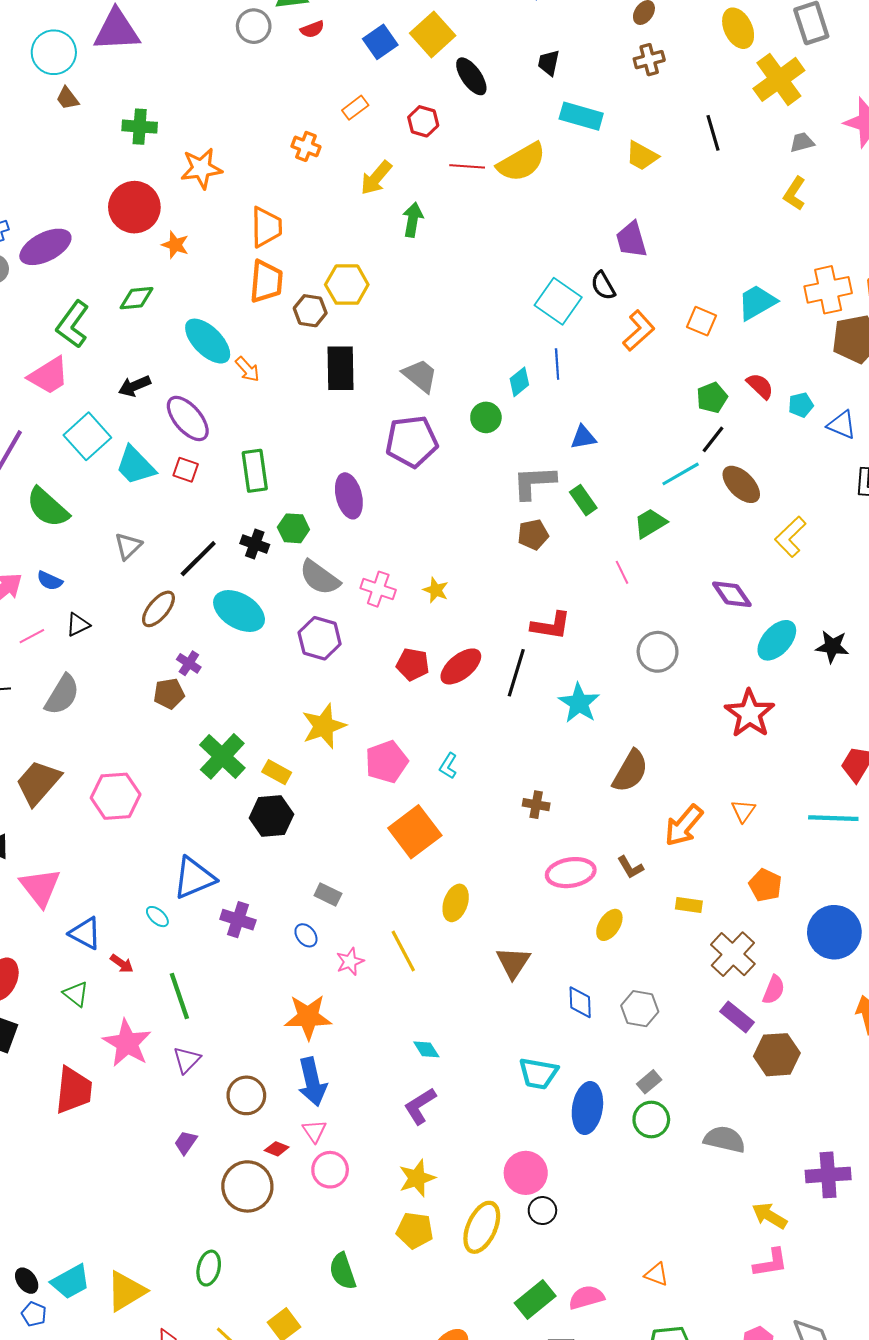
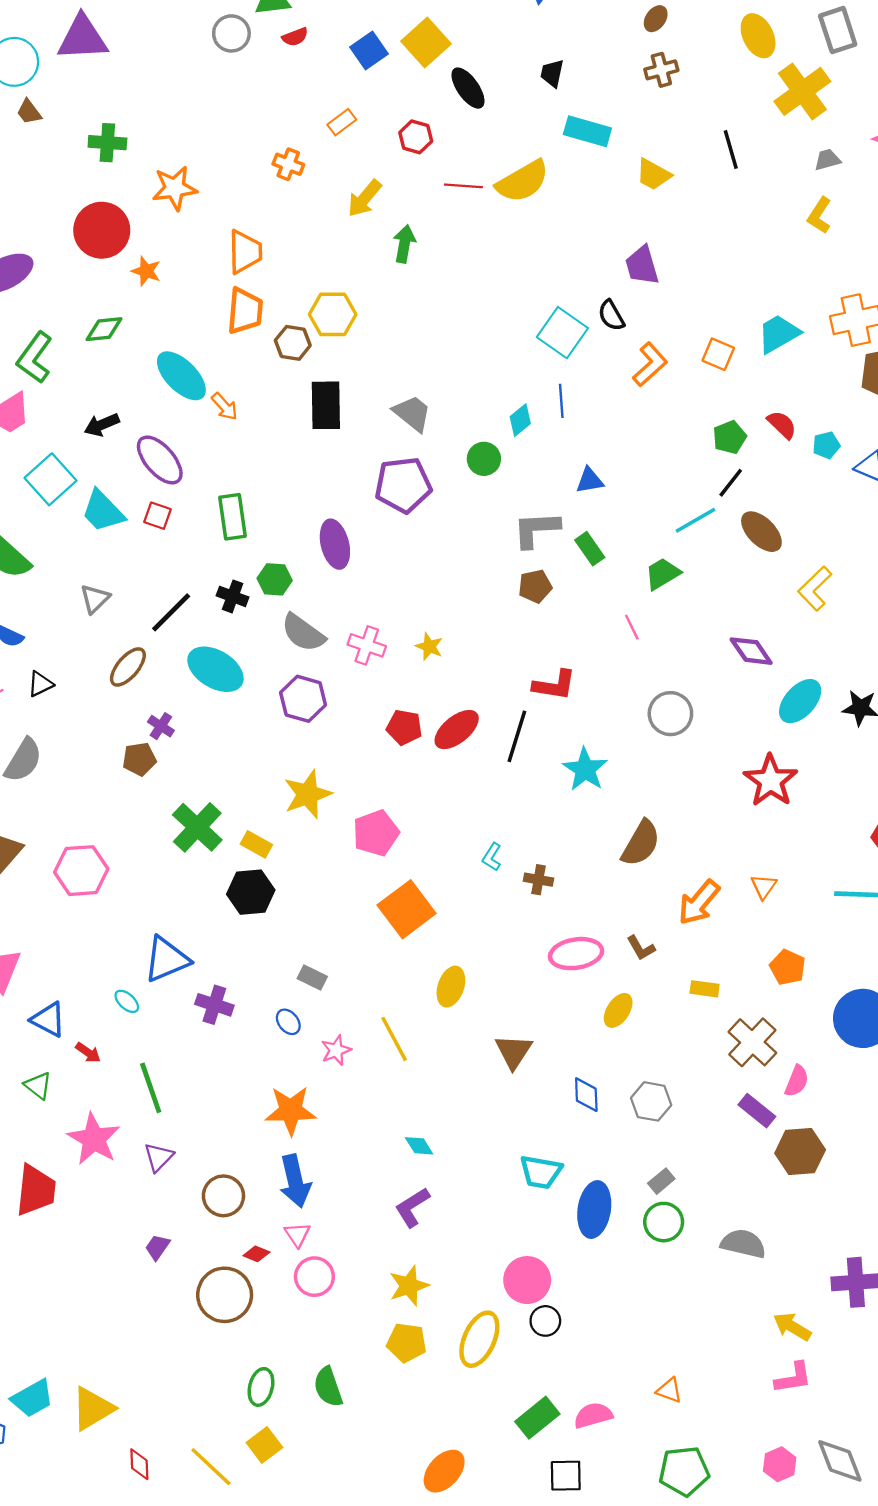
cyan L-shape: (448, 766) -> (492, 857), moved
green ellipse: (209, 1268) -> (261, 1387), moved

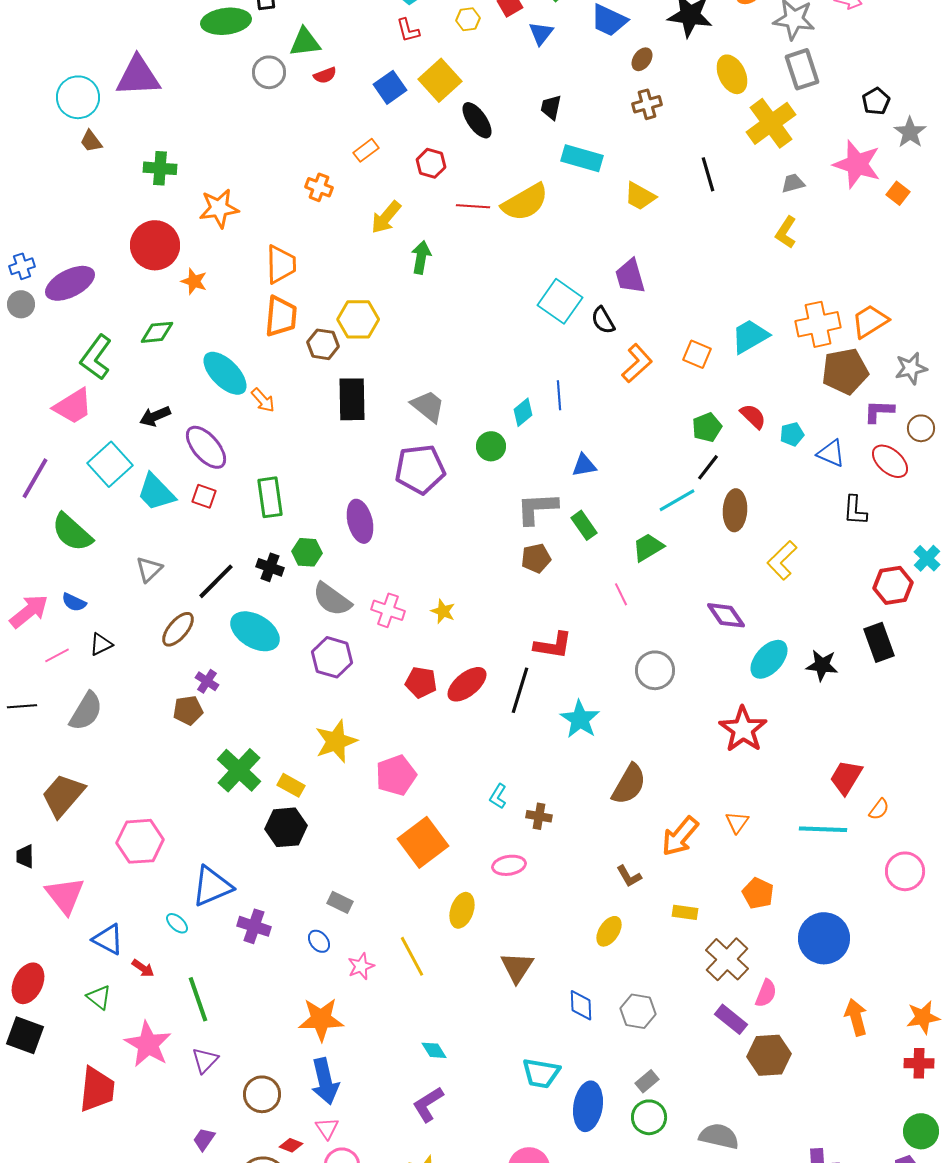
cyan square: (562, 333) -> (560, 301), moved
brown ellipse: (761, 532) -> (735, 510), turned 48
pink hexagon: (81, 871) -> (140, 841), moved
pink ellipse: (576, 954) -> (509, 865), moved, size x0.7

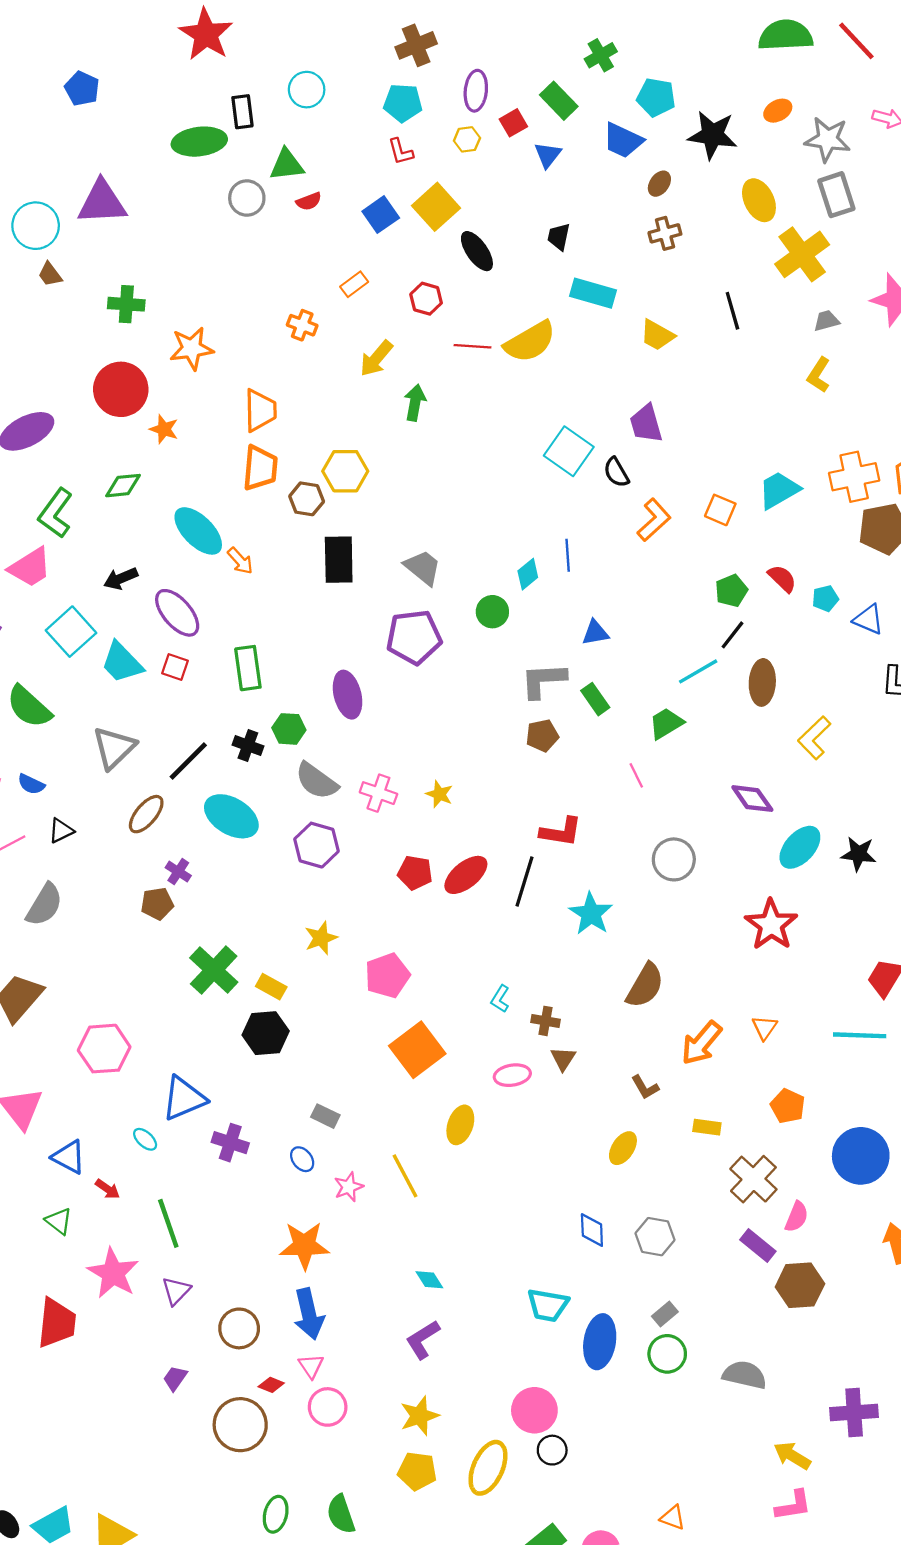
gray triangle: (149, 569) -> (114, 748), size x1.5
yellow star: (336, 741) -> (321, 938), size x0.7
brown triangle: (517, 967) -> (563, 1059), moved, size x0.7

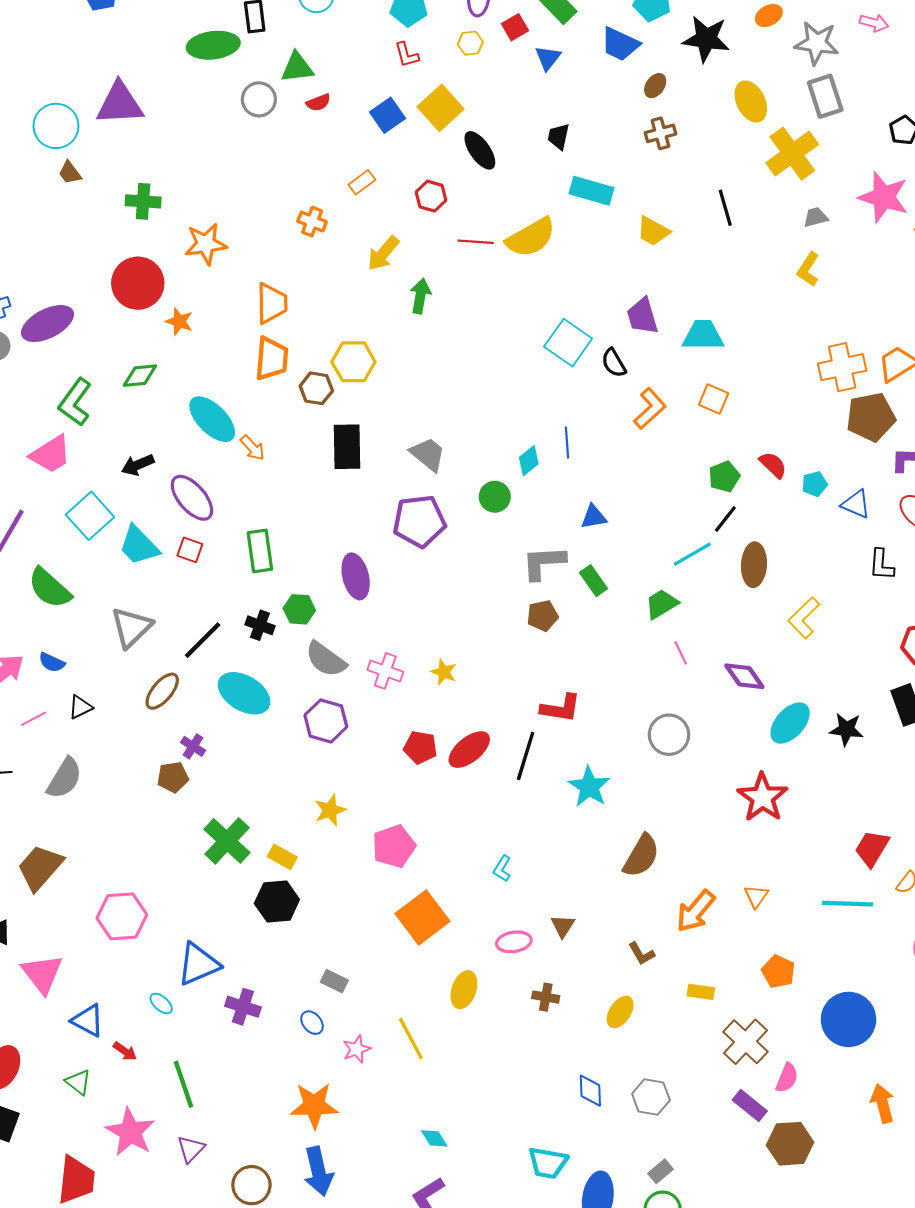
cyan trapezoid: (779, 490) -> (703, 335), moved, turned 30
pink line: (636, 775) -> (681, 653), moved
brown cross: (546, 1021) -> (546, 997), moved

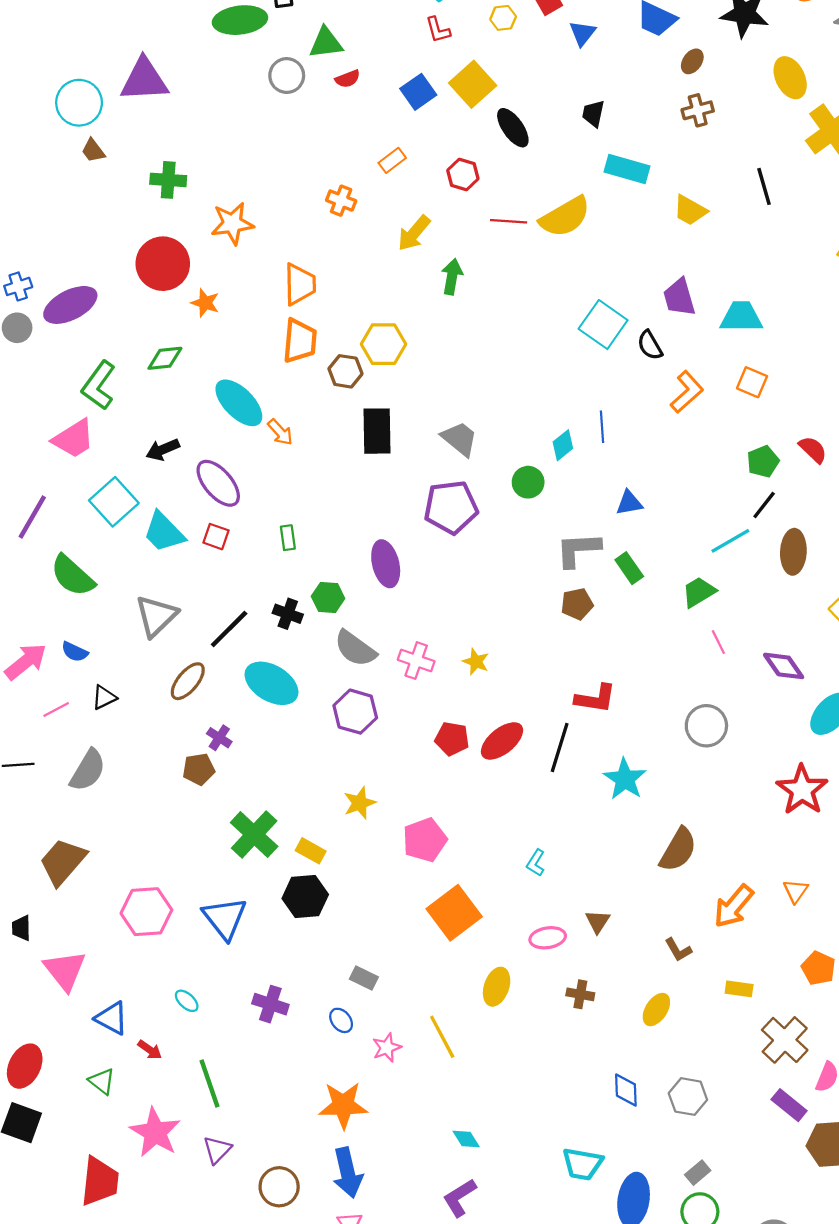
green rectangle: (260, 551) -> (288, 538), size x0.6
blue triangle: (198, 964) -> (225, 918), moved, turned -45

